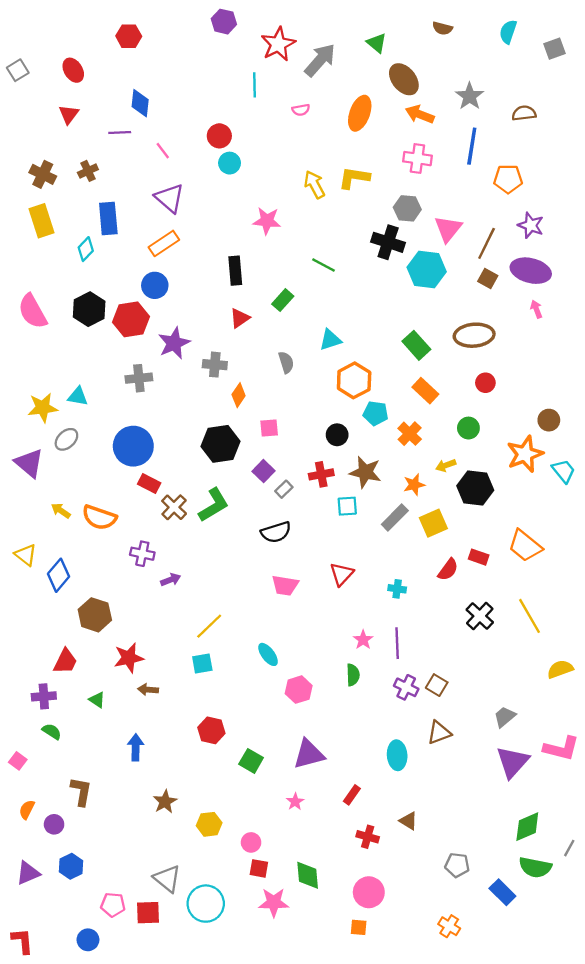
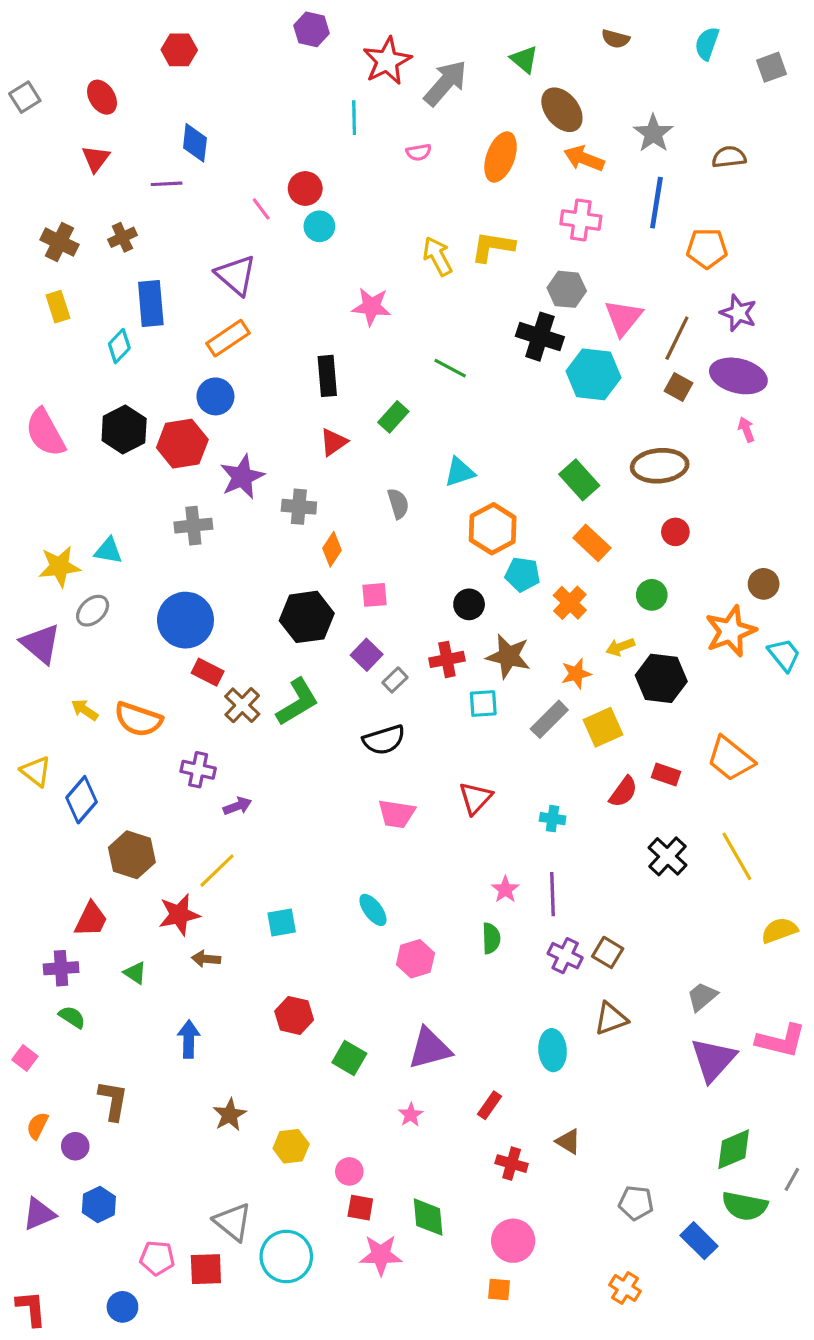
pink line: (163, 151) -> (261, 209), moved
yellow rectangle: (42, 221) -> (58, 307), size x0.7
yellow line: (209, 626) -> (217, 871), moved

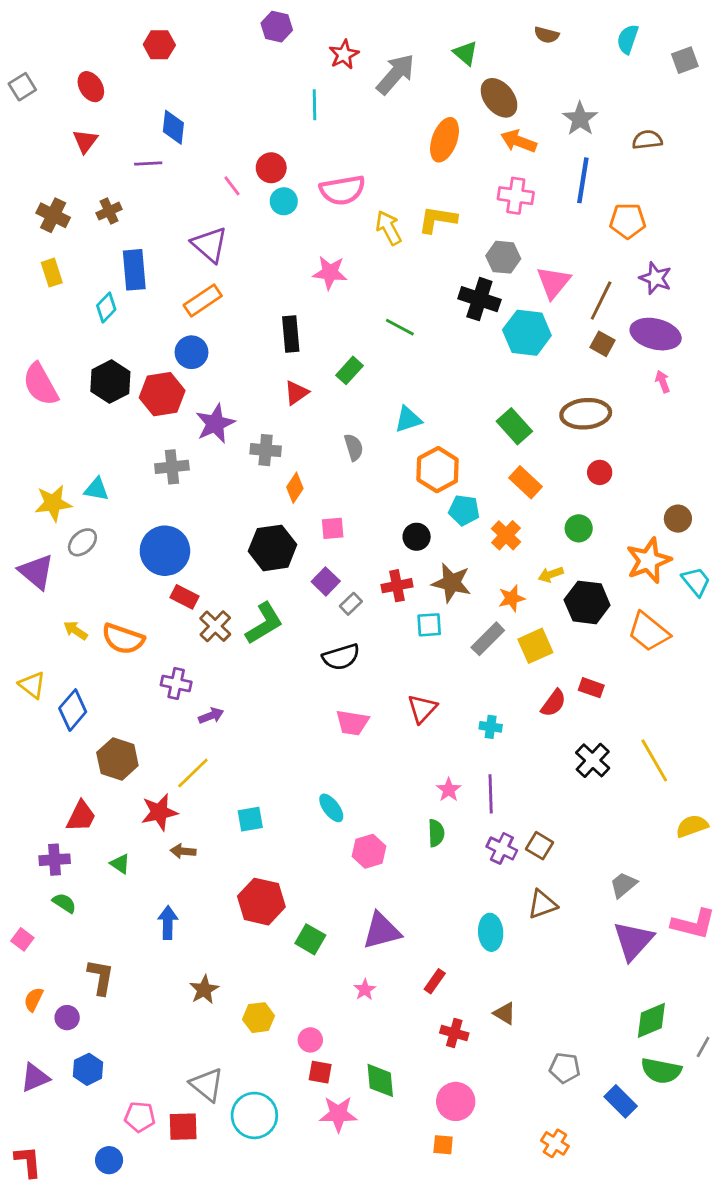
red star: (387, 61) -> (344, 54), size x0.7
pink semicircle: (419, 152) -> (342, 190), moved, size x2.0
orange trapezoid: (731, 759) -> (649, 632), moved
red hexagon: (294, 1015) -> (261, 902), size x1.4

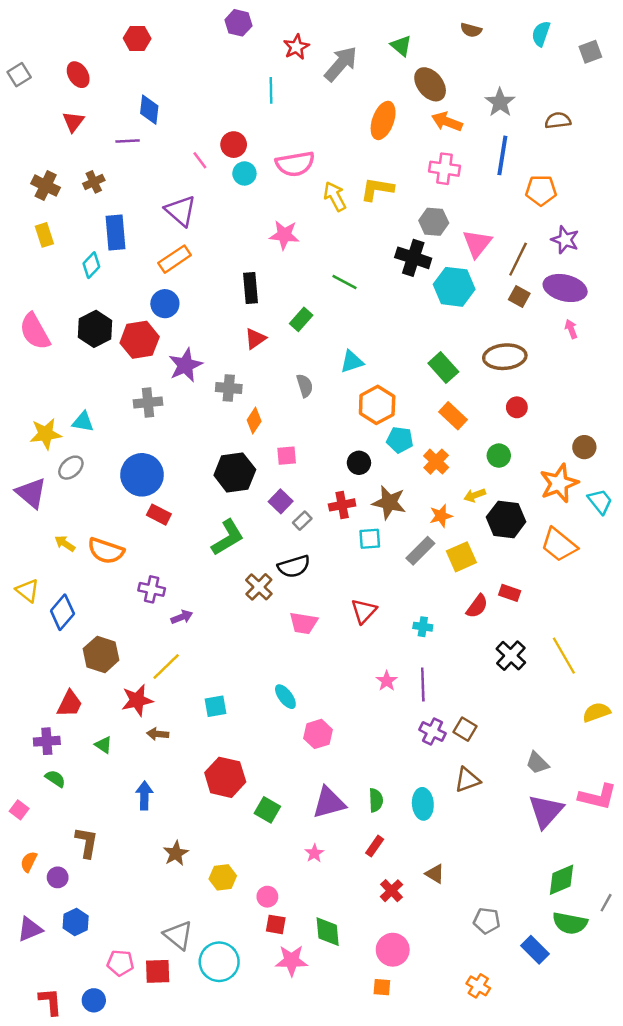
brown cross: (215, 626) -> (259, 587), moved
green semicircle: (436, 833) -> (376, 800), moved
gray trapezoid: (623, 885) -> (537, 763), turned -95
red cross: (454, 1033) -> (392, 891), turned 30
red L-shape: (28, 1162) -> (50, 1002), moved

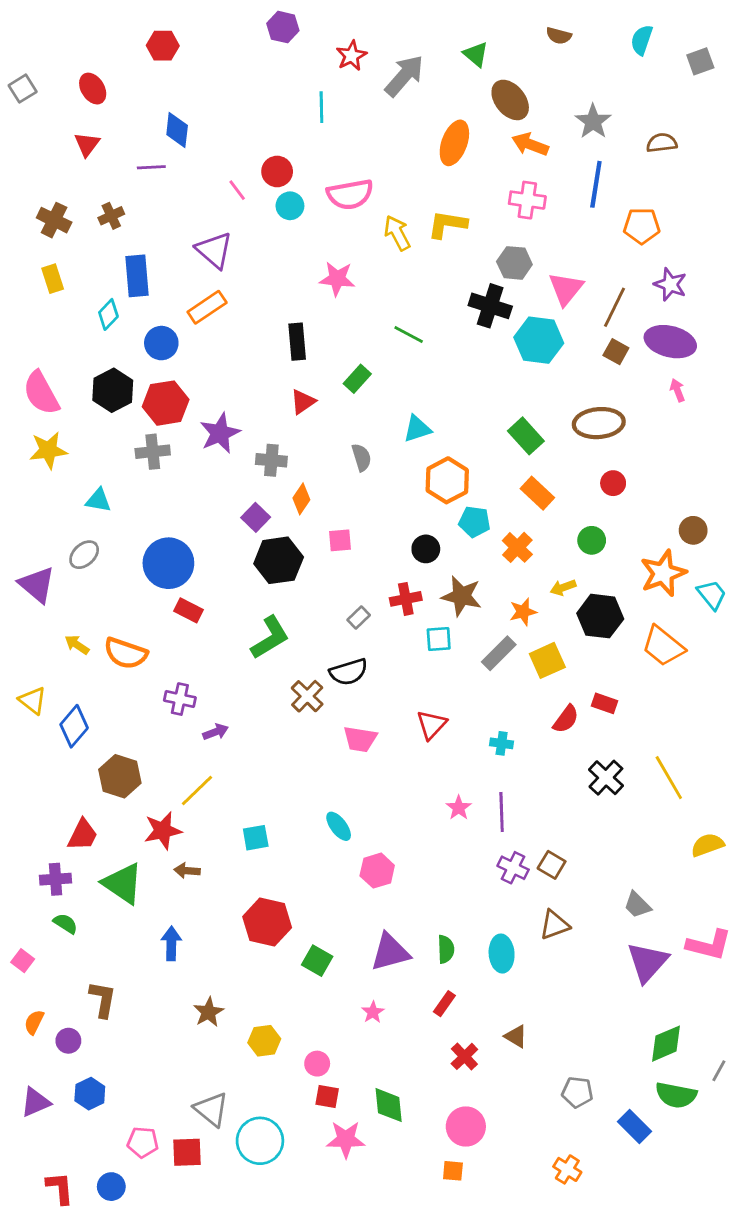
blue circle: (165, 304) -> (161, 343), moved
gray cross: (148, 402) -> (153, 452), moved
yellow star: (46, 434) -> (48, 450), moved
purple square: (281, 501) -> (256, 517), moved
green triangle: (103, 745) -> (123, 883), size x2.0

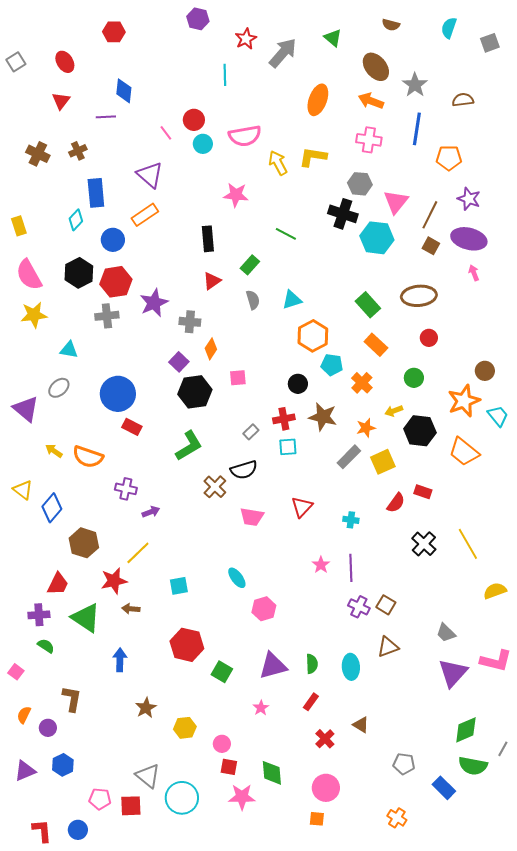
brown ellipse: (510, 100) -> (376, 67), moved
yellow rectangle: (53, 279) -> (19, 226), moved
gray semicircle: (361, 457) -> (253, 300), moved
cyan square: (439, 639) -> (288, 447), moved

